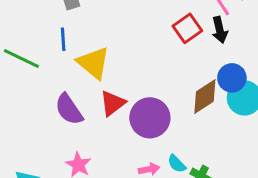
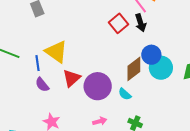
blue line: (63, 39) -> (38, 63), moved
purple semicircle: (69, 109) -> (42, 85), size x0.7
cyan semicircle: (177, 164) -> (125, 94), moved

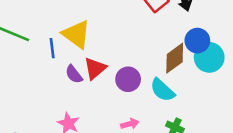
purple semicircle: (42, 85) -> (74, 74), moved
purple circle: (98, 86) -> (128, 79), size x0.7
cyan semicircle: (125, 94) -> (162, 90), size x1.5

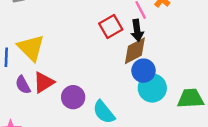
brown diamond: (175, 58) -> (135, 51), moved

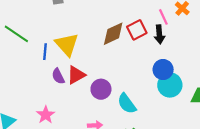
brown diamond: (135, 51) -> (113, 34), moved

